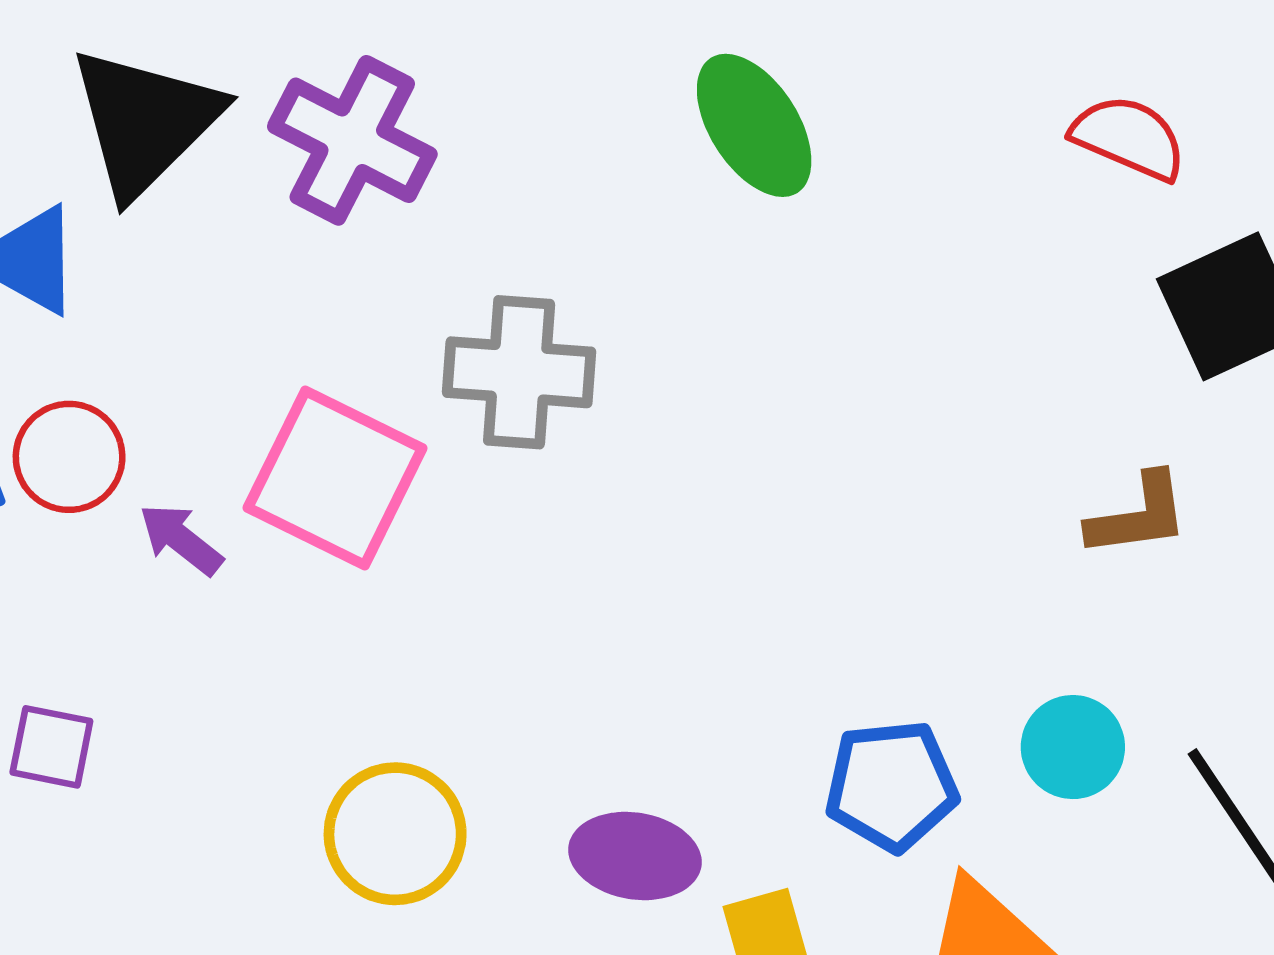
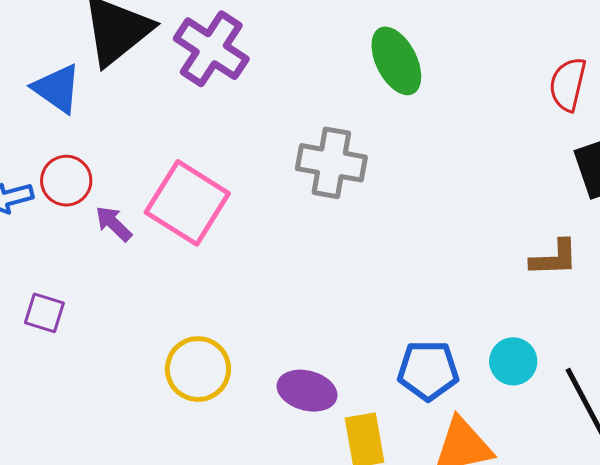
red semicircle: (1129, 138) -> (568, 84), turned -106
gray cross: (519, 372) -> (331, 163), moved

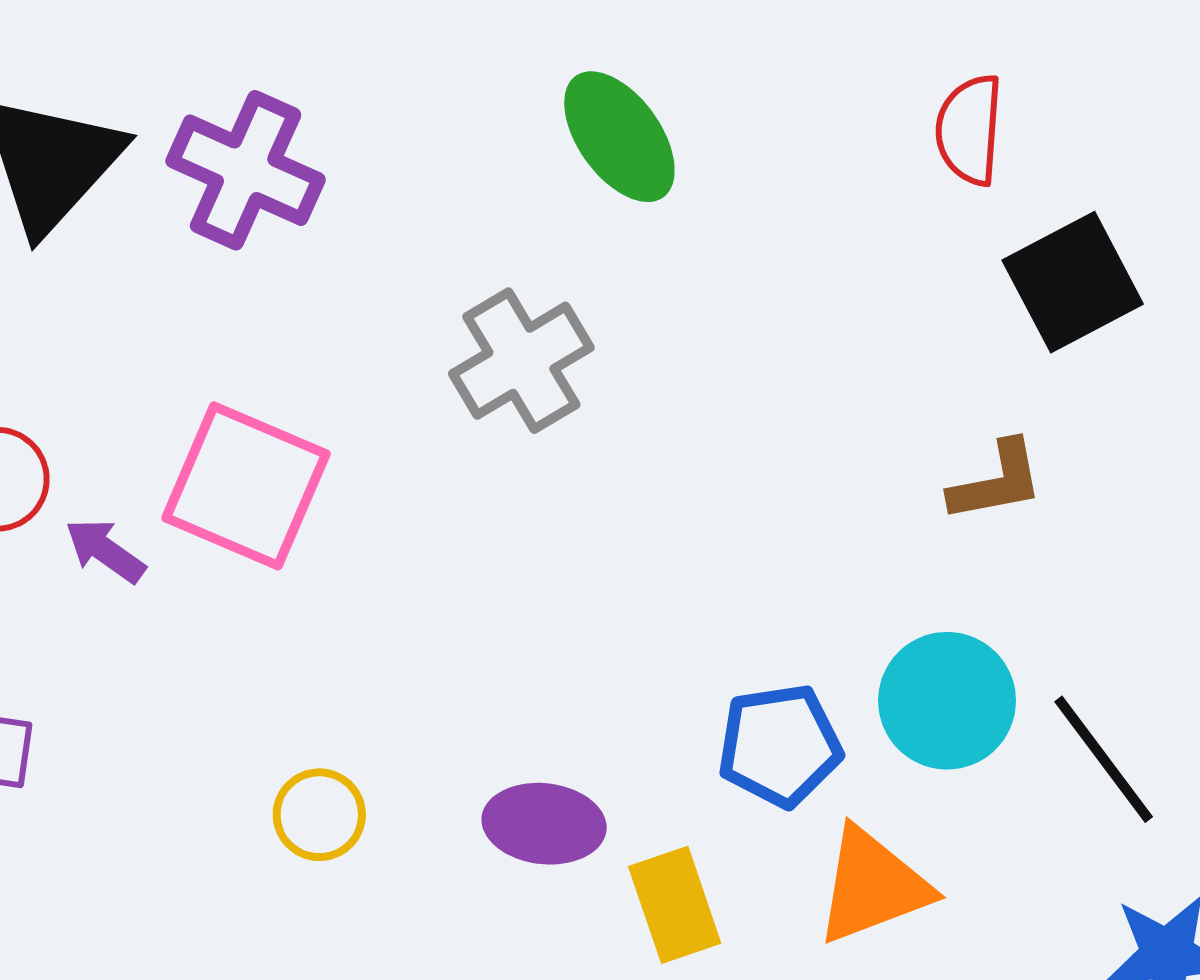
gray cross: (331, 163) -> (521, 361), turned -32
cyan circle: (513, 361) -> (947, 701), size x1.4
yellow circle: (198, 369) -> (319, 815), size x0.7

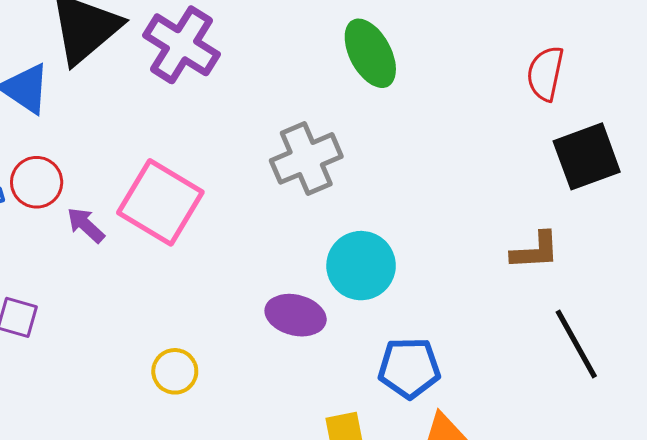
cyan circle: (947, 701) -> (361, 266), moved
black line: (1104, 759) -> (576, 344), moved
purple ellipse: (544, 824) -> (296, 315), moved

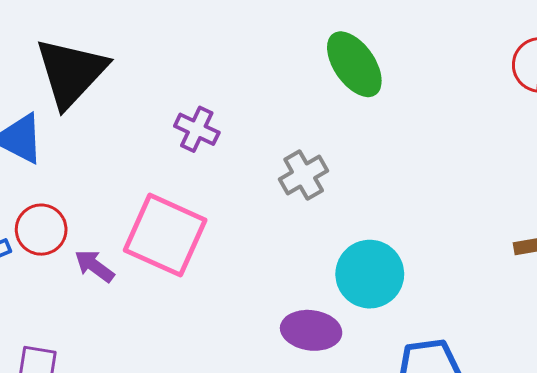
purple cross: (181, 45) -> (197, 129), moved, size x0.6
gray cross: (306, 158) -> (304, 175), size x0.7

